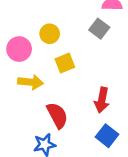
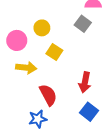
yellow square: (65, 63) -> (54, 52), turned -35

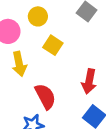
yellow arrow: (26, 68) -> (19, 64), turned 72

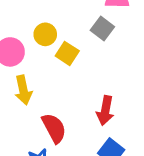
yellow square: (53, 45) -> (67, 53), moved

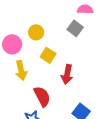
yellow square: (67, 53) -> (48, 55), moved
red arrow: (105, 111) -> (67, 74), moved

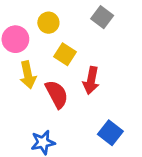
red semicircle: (42, 96) -> (57, 94), moved

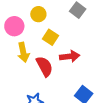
red arrow: (91, 80) -> (70, 56), turned -108

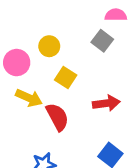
yellow arrow: (23, 52) -> (29, 98), turned -54
red arrow: (70, 56) -> (106, 103), moved

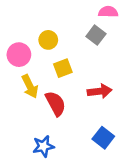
yellow square: (66, 77) -> (63, 68), turned 36
yellow arrow: (29, 98) -> (30, 86), turned 40

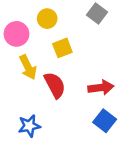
red arrow: (100, 91) -> (101, 88), moved
blue star: (43, 146) -> (29, 126), moved

